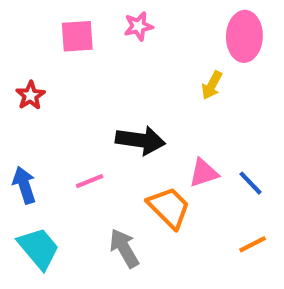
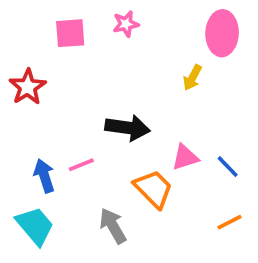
red star: (30, 95) -> (28, 87), size x1.4
blue arrow: (24, 185) -> (44, 176), moved

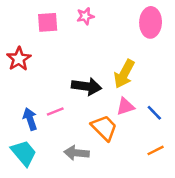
yellow arrow: (192, 78) -> (124, 74), moved, size x1.6
gray arrow: (113, 226) -> (77, 153), turned -55

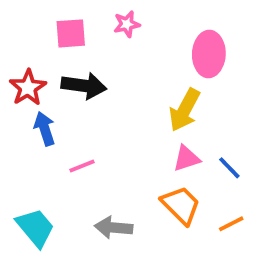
pink ellipse: (151, 22) -> (209, 54), moved
black arrow: (87, 86) -> (84, 86), moved
blue arrow: (30, 119) -> (45, 129), moved
orange trapezoid: (104, 128) -> (181, 205), moved

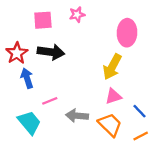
blue line: (229, 168) -> (140, 111), moved
cyan trapezoid: (35, 228) -> (29, 122), moved
gray arrow: (114, 228) -> (77, 116), moved

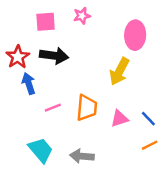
pink triangle: (113, 96) -> (119, 119), moved
gray arrow: (77, 116) -> (82, 156), moved
cyan trapezoid: (29, 122) -> (41, 150), moved
orange trapezoid: (110, 125) -> (87, 108), moved, turned 50

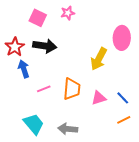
pink square: (46, 22) -> (38, 18), turned 30
pink ellipse: (135, 35) -> (122, 38), moved

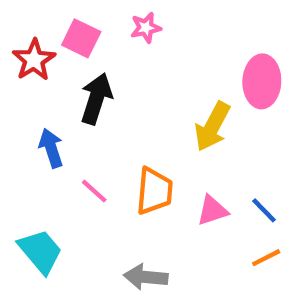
black arrow: (45, 46) -> (96, 99), turned -80
red star: (15, 47) -> (34, 60), moved
pink line: (44, 89) -> (94, 191), turned 64
cyan trapezoid: (34, 124) -> (40, 251), moved

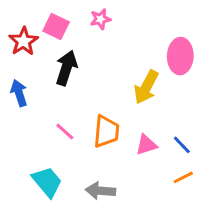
blue arrow: (51, 148) -> (19, 93), moved
cyan trapezoid: (40, 251) -> (47, 182), moved

